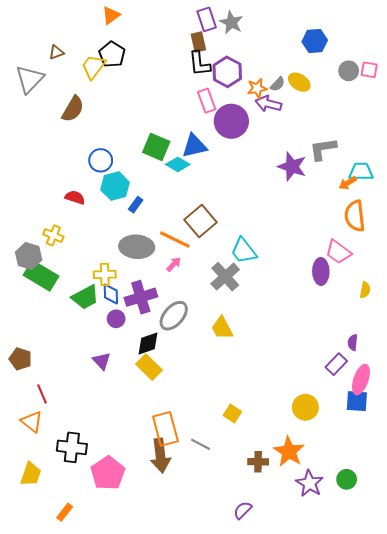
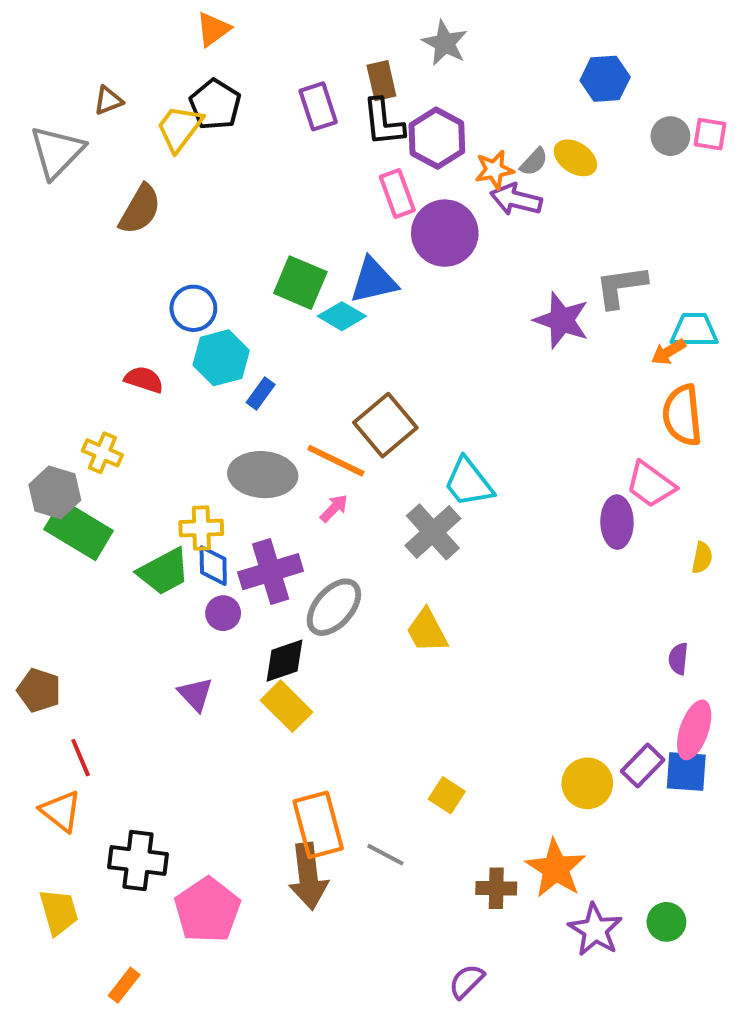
purple rectangle: (207, 19) -> (318, 106), moved
purple rectangle: (336, 364) -> (643, 766), moved
yellow trapezoid: (31, 474) -> (59, 912), turned -35

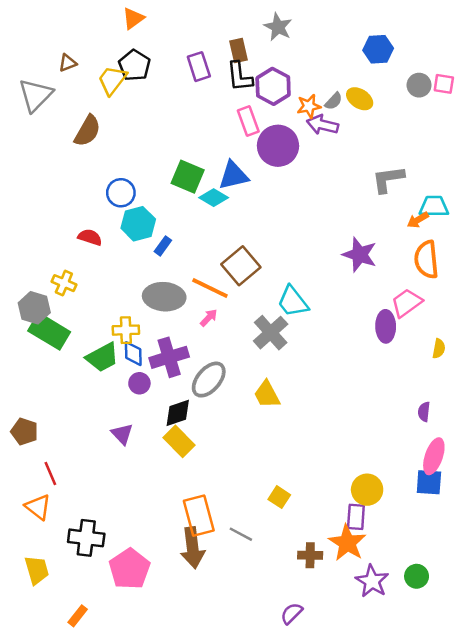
purple star: (562, 320) -> (360, 255), moved
pink trapezoid: (651, 484) -> (407, 303), turned 108
purple rectangle: (643, 766) -> (356, 517), moved, turned -40

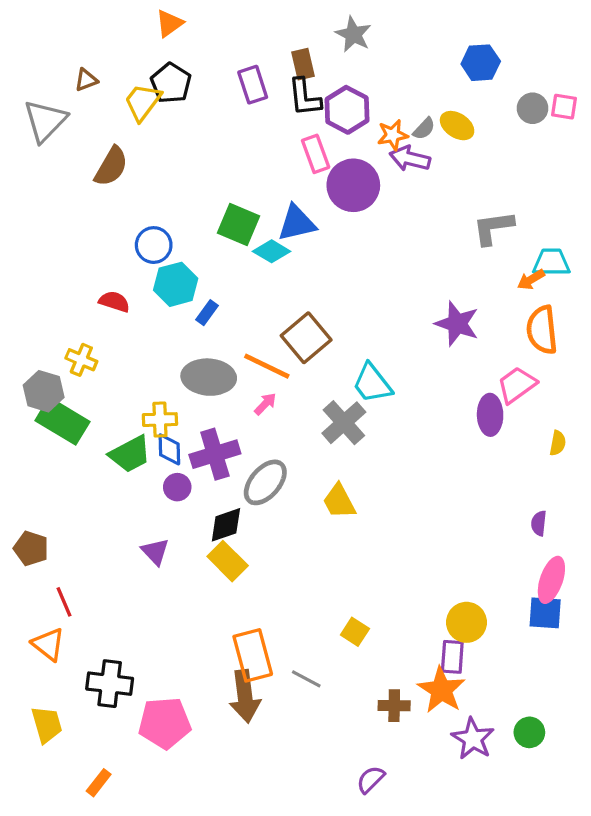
pink pentagon: (130, 569) -> (165, 723), turned 30

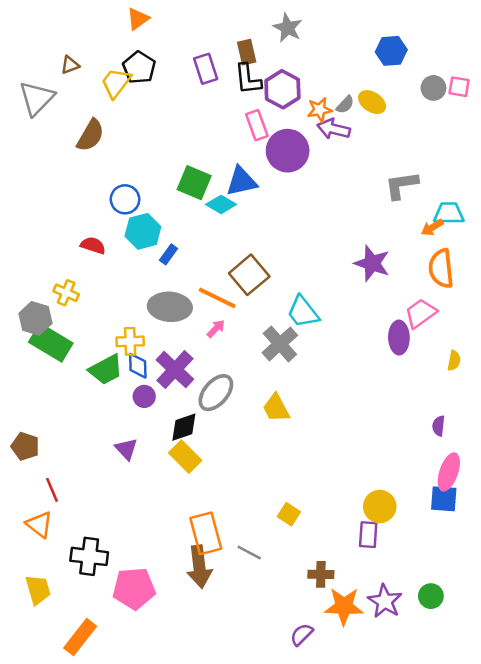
purple cross: (215, 454) -> (175, 370), turned -30
orange star: (441, 690) -> (344, 606), moved, turned -30
orange rectangle: (99, 783) -> (80, 637), size x1.6

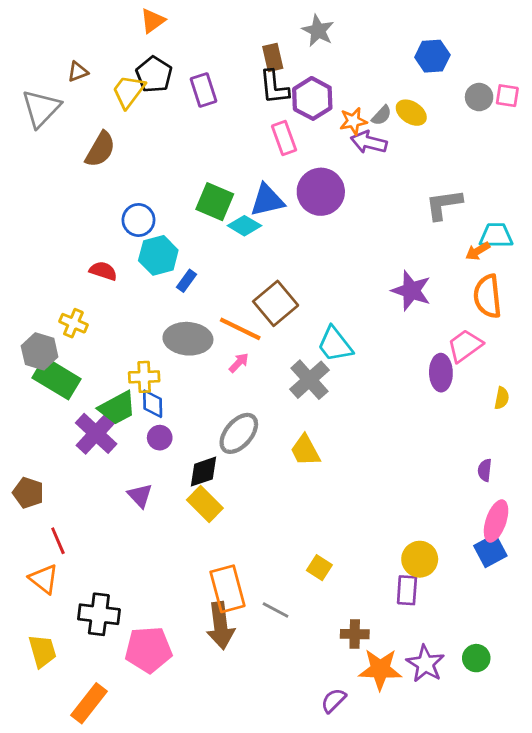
purple rectangle: (206, 69) -> (203, 90), moved
purple circle: (288, 151) -> (321, 192), moved
purple cross: (175, 370) -> (96, 433), moved
blue square: (444, 499) -> (490, 551), turned -32

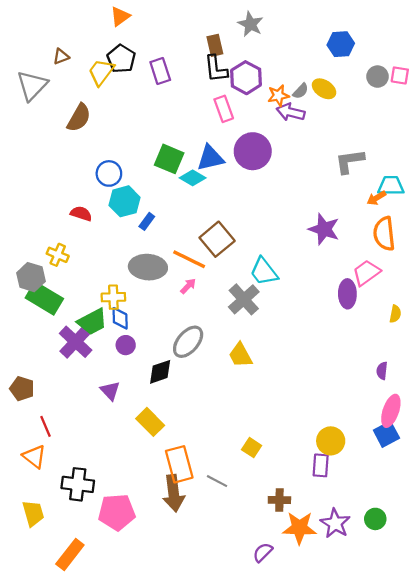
yellow rectangle: (205, 504) -> (150, 422), moved

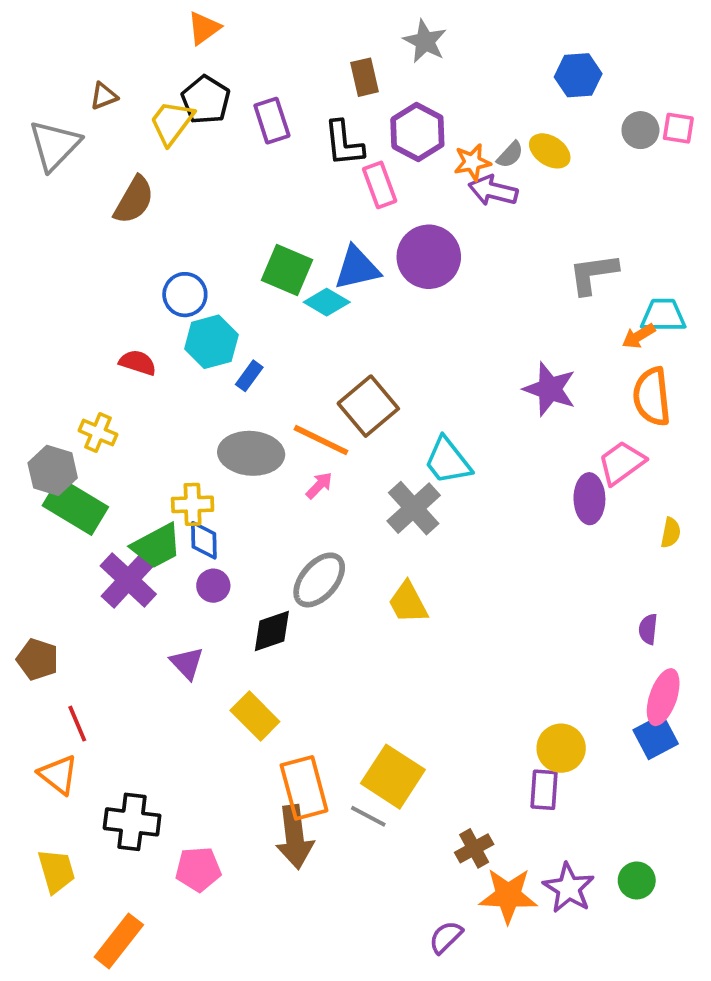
black L-shape: (216, 69) -> (344, 143), moved
yellow square: (252, 448) -> (393, 777), moved, size x1.8
brown cross: (279, 500) -> (474, 848), turned -30
pink pentagon: (117, 512) -> (198, 869), size x0.7

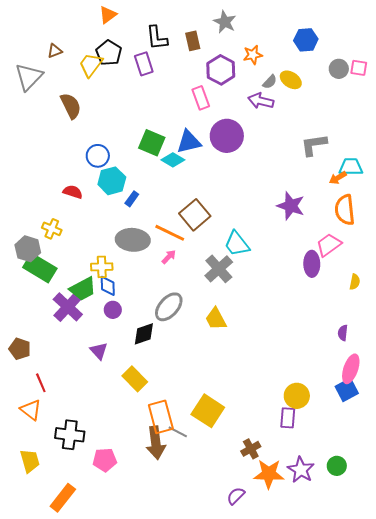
black L-shape: (344, 143) -> (157, 38), moved
orange star: (472, 162) -> (253, 55), moved
brown semicircle: (134, 200) -> (71, 106), turned -56
gray line: (368, 816) -> (178, 432), moved

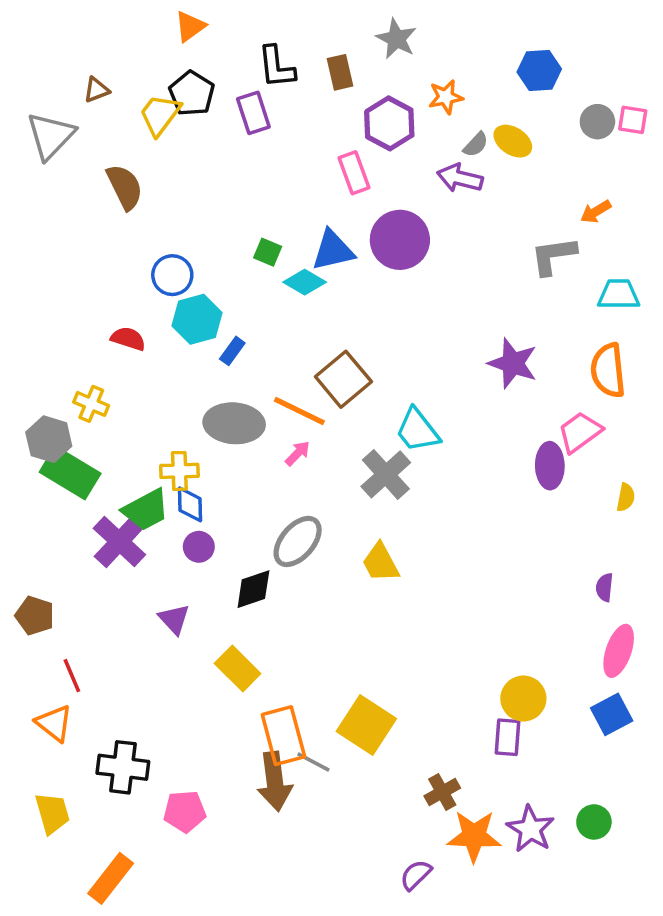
green square: (152, 143) -> (268, 252), size x0.6
orange arrow: (338, 178) -> (596, 212), moved
blue square: (347, 390) -> (612, 714), moved

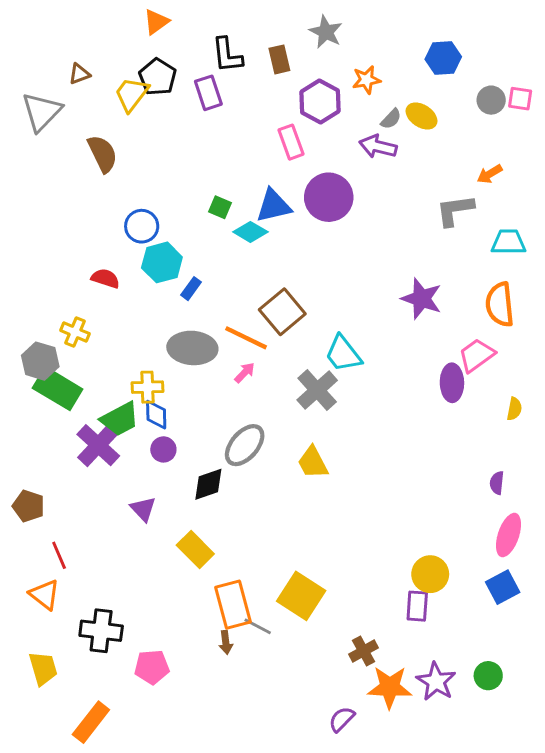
brown arrow: (275, 781) -> (226, 642), size x0.5

